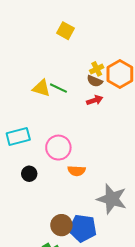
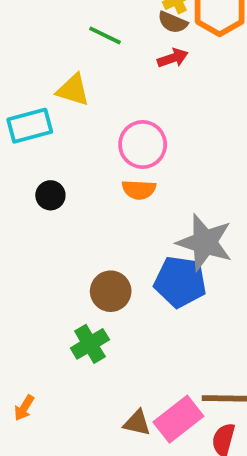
yellow triangle: (41, 88) -> (73, 90), moved
pink circle: (58, 148) -> (143, 145), moved
blue pentagon: (83, 228) -> (180, 282), moved

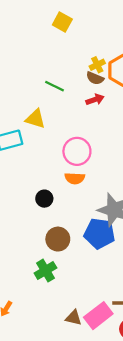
black circle: (50, 195) -> (44, 199), moved

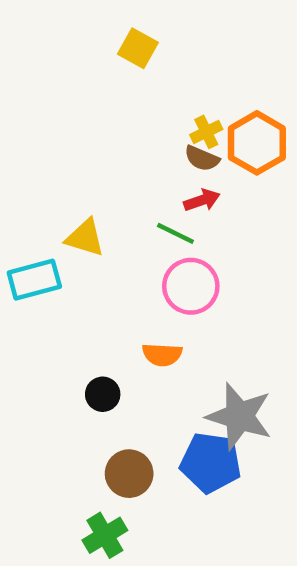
green line: (54, 86) -> (175, 233), moved
pink circle: (77, 151) -> (191, 286), moved

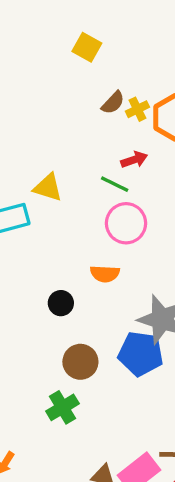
brown semicircle: (202, 158) -> (113, 103), moved, turned -70

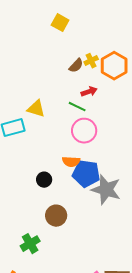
brown semicircle: (113, 103) -> (76, 66), moved
blue pentagon: (141, 354) -> (86, 174), moved
green cross: (62, 407) -> (30, 244), moved

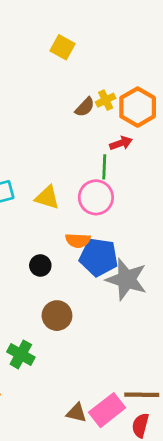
red arrow: (89, 92) -> (121, 143), moved
green line: (77, 107) -> (104, 167), moved, turned 66
yellow triangle: (36, 109) -> (47, 197), moved
green cross: (30, 244) -> (21, 354), turned -30

